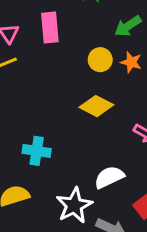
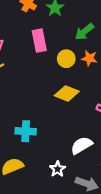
pink rectangle: (50, 27) -> (39, 41), moved
white star: (74, 205) -> (58, 169), size x0.6

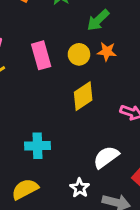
pink rectangle: (39, 41) -> (41, 55), moved
yellow diamond: (67, 93) -> (83, 96), turned -50

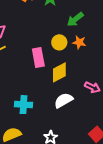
pink rectangle: (41, 55) -> (38, 57), moved
white semicircle: (106, 157) -> (63, 100), moved

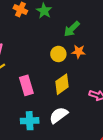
pink rectangle: (38, 57) -> (26, 85), moved
white semicircle: (63, 100) -> (59, 115), moved

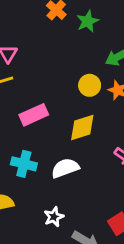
pink rectangle: (26, 85) -> (34, 115), turned 66

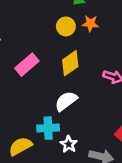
cyan cross: (24, 164) -> (48, 128), moved

